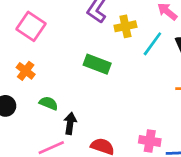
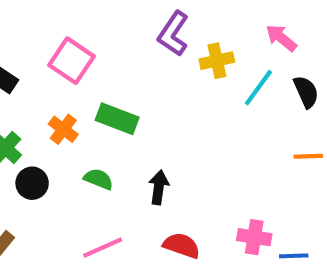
green rectangle: (97, 64) -> (117, 119), moved
black arrow: (70, 123) -> (159, 187), moved

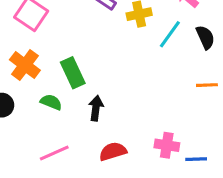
green rectangle: (117, 119) -> (73, 73), moved, turned 44
orange cross: (63, 129) -> (25, 65), size x1.4
red semicircle: (182, 245) -> (113, 151), turned -36

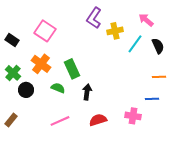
blue line: (196, 159) -> (152, 99), moved

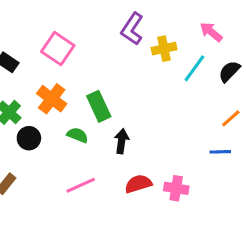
black semicircle: (158, 46) -> (229, 71), turned -112
orange line: (159, 77) -> (231, 118), turned -40
pink cross: (133, 116) -> (176, 188), moved

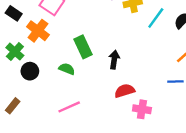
orange cross: (52, 99) -> (38, 31), moved
black arrow: (122, 141) -> (114, 60), moved
red semicircle: (138, 184) -> (125, 91), moved

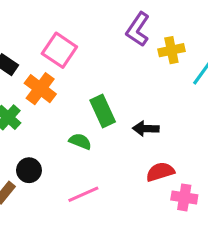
black arrow: (114, 60) -> (146, 129), turned -96
black circle: (30, 71) -> (29, 170), moved

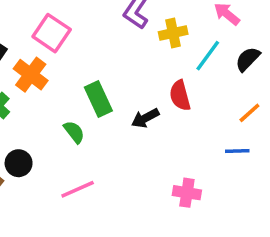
black arrow: (146, 129) -> (145, 118), turned -30
green semicircle: (80, 141) -> (74, 132), turned 30
red semicircle: (160, 172) -> (180, 96), moved, turned -88

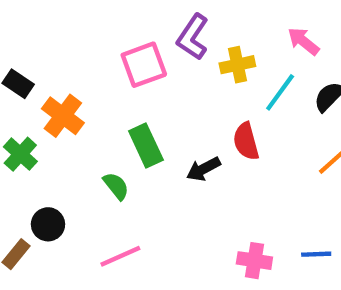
pink square: (52, 33) -> (144, 65), moved, turned 36
blue line: (237, 151) -> (316, 254), moved

